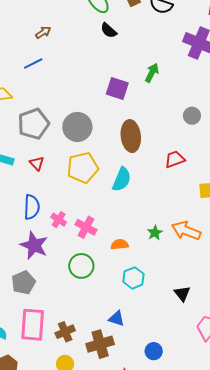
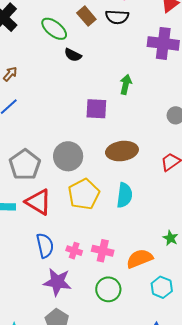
brown ellipse: (131, 136) -> (122, 151), turned -76
red triangle: (37, 163) -> (38, 202), size x1.8
orange semicircle: (120, 244) -> (140, 259), size x1.5

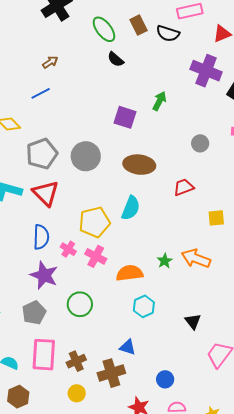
yellow pentagon: (84, 194) -> (94, 222), moved
green circle: (108, 289) -> (80, 304), moved

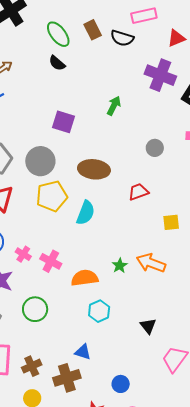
black semicircle: (116, 59) -> (57, 63), moved
purple square: (125, 117) -> (64, 122), moved
yellow pentagon: (94, 222) -> (52, 196), moved

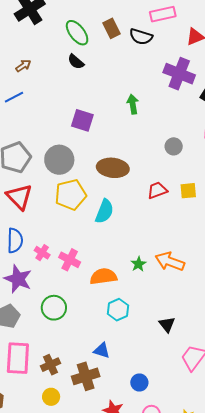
green arrow: (114, 106) -> (133, 104), turned -36
yellow square: (171, 222) -> (188, 191), moved

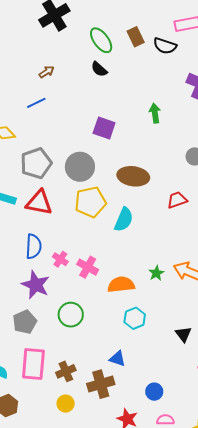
red triangle: (19, 197) -> (39, 203), turned -36

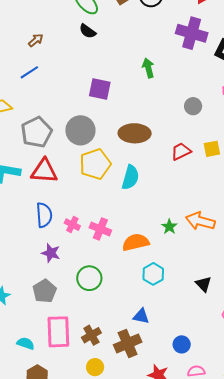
purple star: (36, 285) -> (51, 253), size x0.7

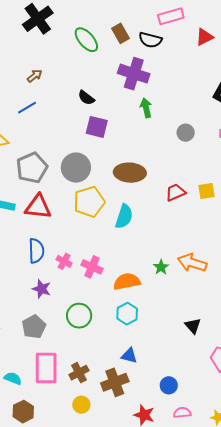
black semicircle: (88, 31) -> (86, 98), moved
purple cross: (192, 33) -> (134, 74), moved
gray circle: (193, 106) -> (186, 133), moved
cyan hexagon: (153, 274) -> (127, 314), moved

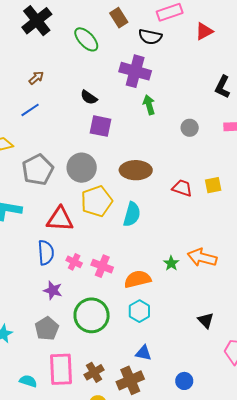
brown rectangle: (120, 33) -> (119, 18), moved
red trapezoid: (175, 192) -> (182, 188), turned 45
red triangle: (38, 207) -> (60, 219), moved
green circle: (79, 316) -> (92, 315), size x1.4

